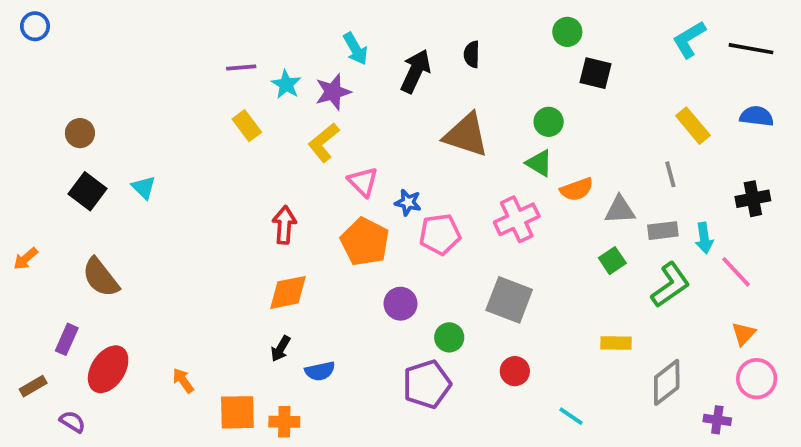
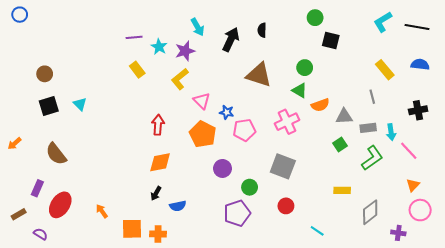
black square: (87, 191) -> (49, 106), turned 36

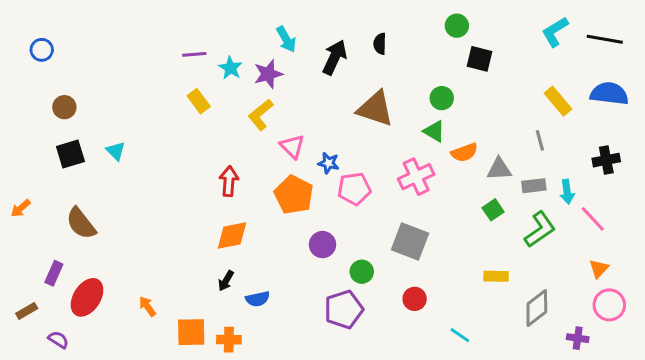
blue circle: (20, 15) -> (42, 50), moved
blue semicircle: (420, 64) -> (609, 94), size x1.4

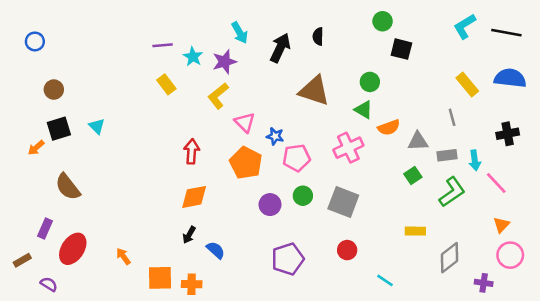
orange arrow: (21, 208) -> (36, 148), moved
green circle: (362, 272) -> (303, 196), moved
blue semicircle: (258, 299) -> (216, 250), turned -126

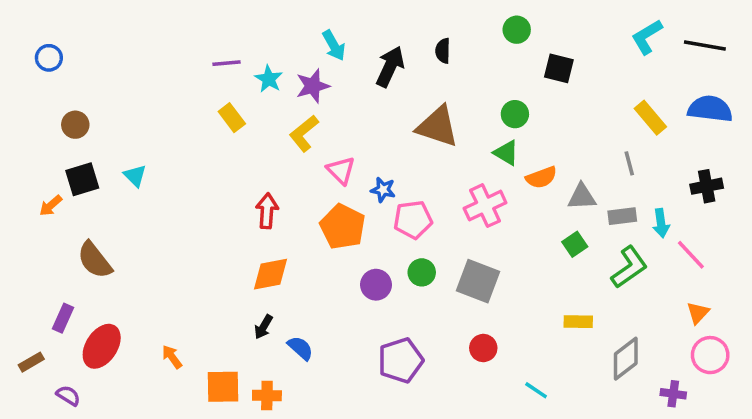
green circle: (383, 21) -> (517, 30), moved

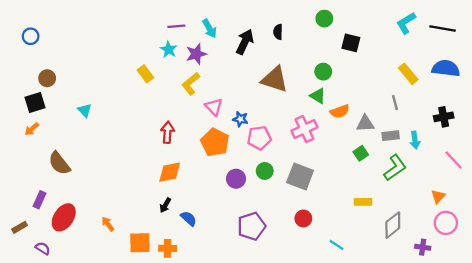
purple line: (227, 63) -> (176, 26), moved
black square: (82, 179) -> (35, 103), moved
pink line: (691, 255) -> (454, 160), moved

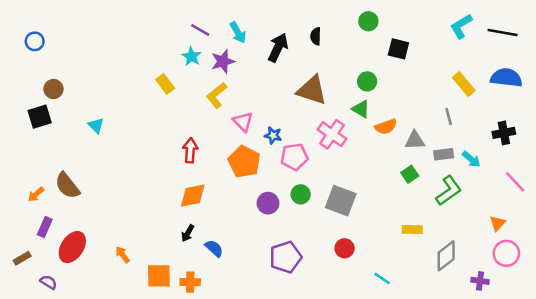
purple line: (176, 26) -> (200, 30), turned 35
orange arrow: (32, 129) -> (36, 194), moved
pink cross: (304, 129) -> (332, 134), moved, turned -30
cyan arrow: (415, 140) -> (471, 159), turned -42

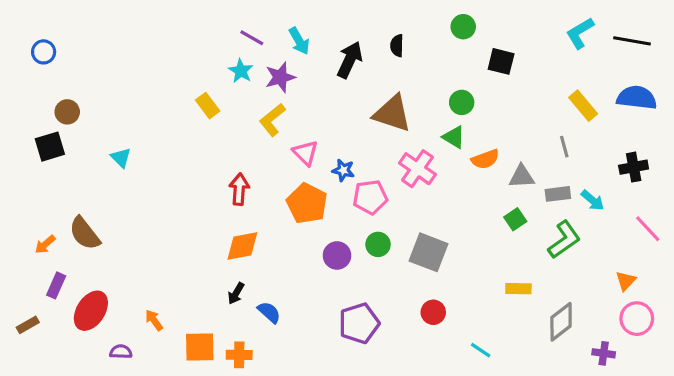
purple semicircle: (48, 282) -> (121, 352), moved, turned -30

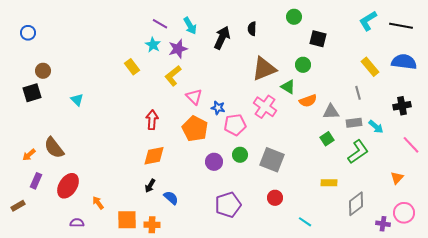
green circle: (462, 102) -> (303, 65), moved
brown triangle: (392, 113) -> (264, 69), moved, turned -40
red ellipse: (91, 311) -> (68, 186), moved
pink circle: (637, 319) -> (404, 213), moved

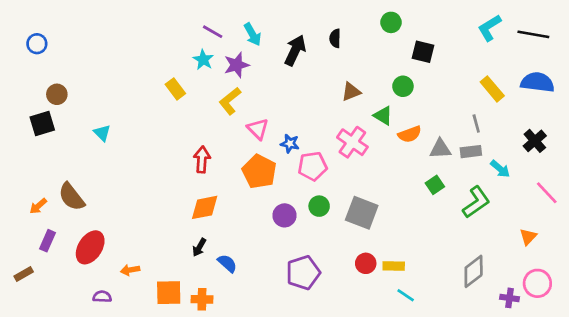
brown triangle: (264, 69) -> (351, 92), size x0.6
black cross: (402, 106) -> (535, 141), turned -30
gray rectangle: (354, 123) -> (471, 152), moved
yellow rectangle: (329, 183) -> (394, 266), moved
orange arrow: (98, 203) -> (130, 270), turned -64

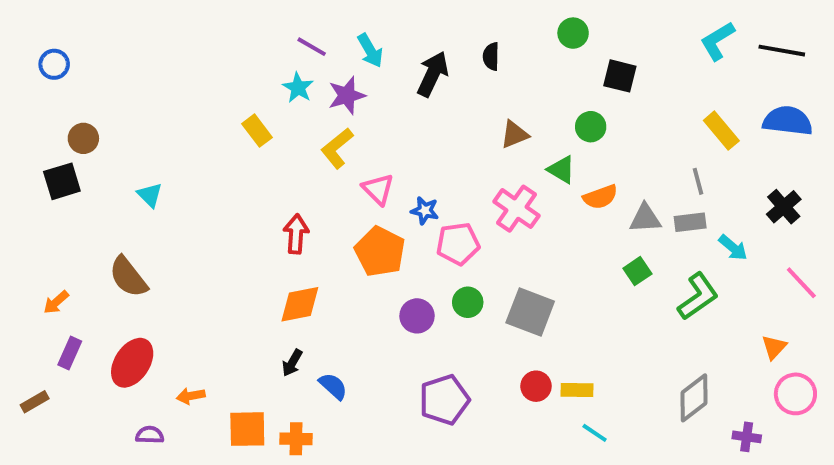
brown semicircle: (72, 197) -> (128, 277), moved
pink circle: (537, 283) -> (795, 394), moved

